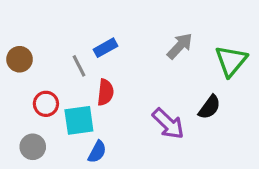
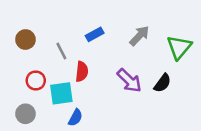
blue rectangle: (105, 48) -> (95, 34), moved
brown circle: (20, 59) -> (25, 40), moved
purple arrow: (168, 124) -> (129, 80), moved

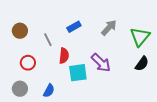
black semicircle: (162, 83) -> (142, 64), moved
cyan square: (61, 93) -> (78, 73), moved
blue semicircle: (75, 118) -> (49, 91), moved

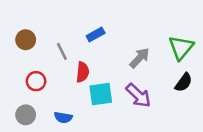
gray arrow: (109, 28) -> (140, 58), moved
purple arrow: (101, 63) -> (138, 95), moved
blue semicircle: (49, 91) -> (63, 117), turned 72

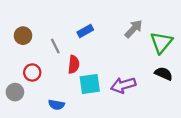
gray arrow: (140, 58) -> (134, 29), moved
black semicircle: (184, 82) -> (164, 74), turned -102
purple arrow: (138, 95) -> (123, 85), turned 120
gray circle: (26, 115) -> (15, 92), moved

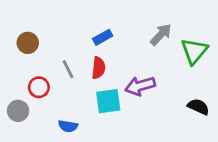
gray line: (55, 46) -> (68, 69), moved
red semicircle: (74, 64) -> (98, 68), moved
black semicircle: (164, 74) -> (198, 107), moved
purple arrow: (123, 85) -> (140, 86), moved

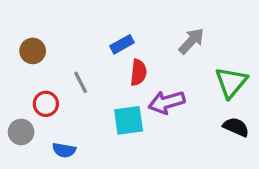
green triangle: (194, 51) -> (231, 82), moved
red semicircle: (98, 68) -> (138, 72), moved
blue semicircle: (68, 126) -> (64, 150), moved

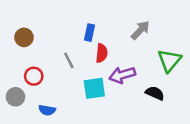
blue rectangle: (122, 44) -> (89, 33), turned -49
gray line: (81, 82) -> (69, 60), moved
black semicircle: (236, 127) -> (155, 93), moved

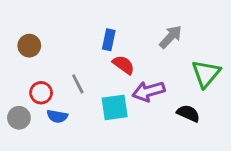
red semicircle: (102, 53) -> (123, 65), turned -60
gray line: (69, 60) -> (78, 84), moved
blue semicircle: (47, 110) -> (57, 116), moved

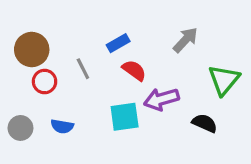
blue rectangle: (109, 40) -> (118, 43), turned 48
brown circle: (29, 46) -> (32, 50), size x1.4
gray line: (78, 84) -> (83, 69), moved
red circle: (41, 93) -> (45, 82), moved

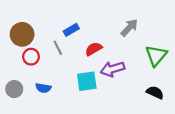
blue rectangle: (118, 43) -> (71, 30), moved
red semicircle: (134, 70) -> (94, 49), turned -66
black semicircle: (205, 123) -> (155, 92), moved

